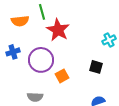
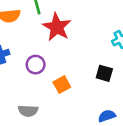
purple circle: (41, 60) -> (36, 65), size x0.6

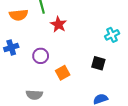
red star: (57, 27) -> (58, 24), size x0.7

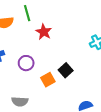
black square: (98, 63) -> (66, 70), moved, turned 32

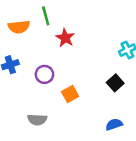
black square: (66, 70) -> (115, 83), moved

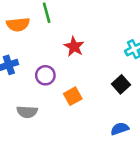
red star: (65, 38) -> (74, 47), moved
gray semicircle: (37, 120) -> (27, 112), moved

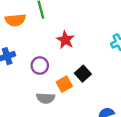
black square: (121, 84) -> (83, 74), moved
gray semicircle: (27, 112) -> (46, 98), moved

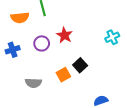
purple circle: (40, 65) -> (42, 43), moved
gray semicircle: (46, 98) -> (33, 83), moved

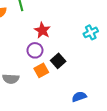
purple circle: (42, 43) -> (35, 50), moved

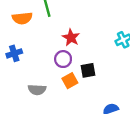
black square: (58, 61) -> (88, 70), turned 32

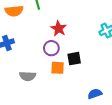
orange square: (70, 81) -> (58, 68), turned 32

